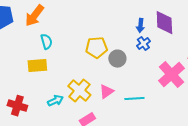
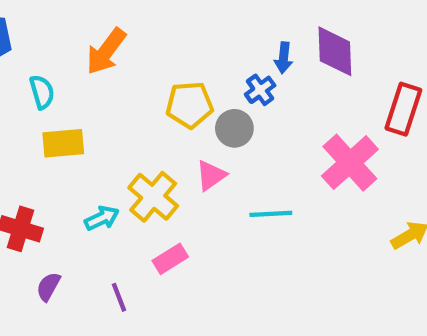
orange arrow: (34, 16) -> (106, 51), moved
cyan semicircle: (46, 42) -> (42, 92), moved
blue cross: (143, 44) -> (260, 90), moved
pink triangle: (106, 92) -> (211, 175), moved

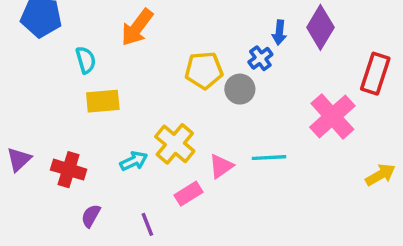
purple diamond: (335, 51) -> (320, 27), turned 33
pink triangle: (211, 175) -> (221, 166), moved

